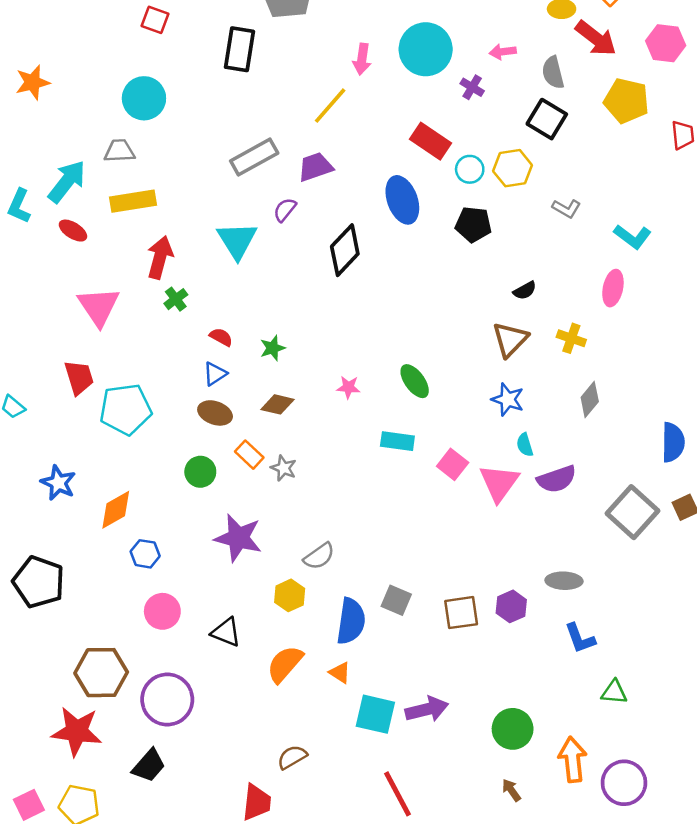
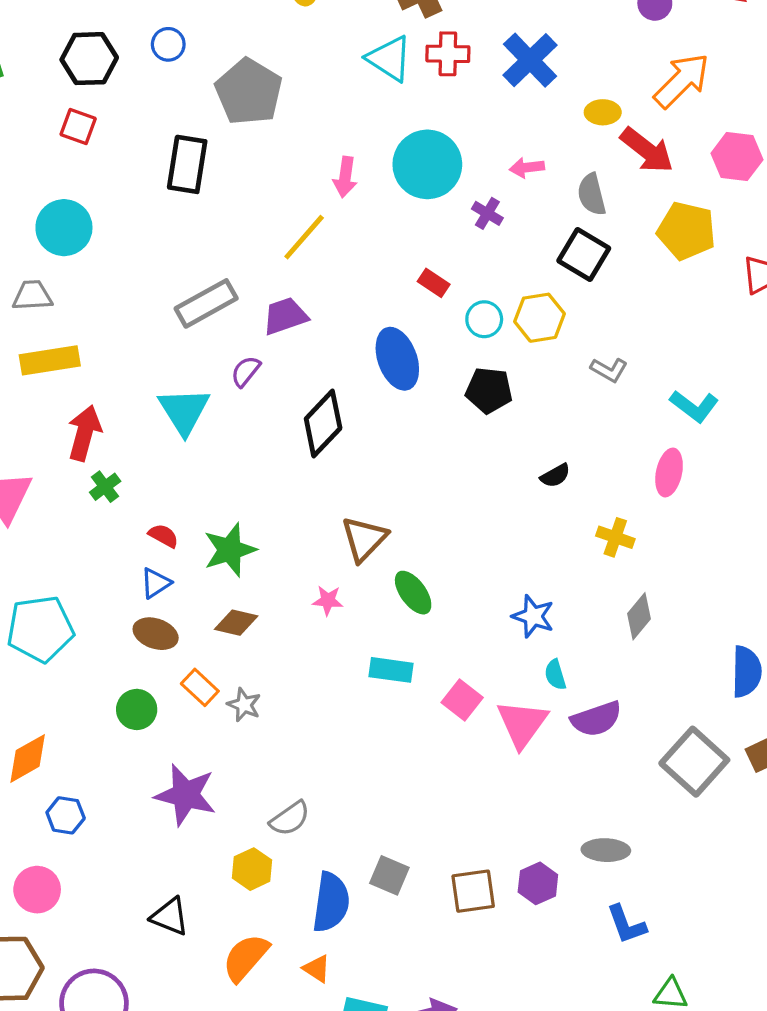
red rectangle: (431, 141) -> (434, 283), size x0.6
brown triangle: (510, 339) -> (364, 539), moved
green star: (273, 348) -> (230, 550), size x1.6
pink circle: (162, 611) -> (37, 890), moved

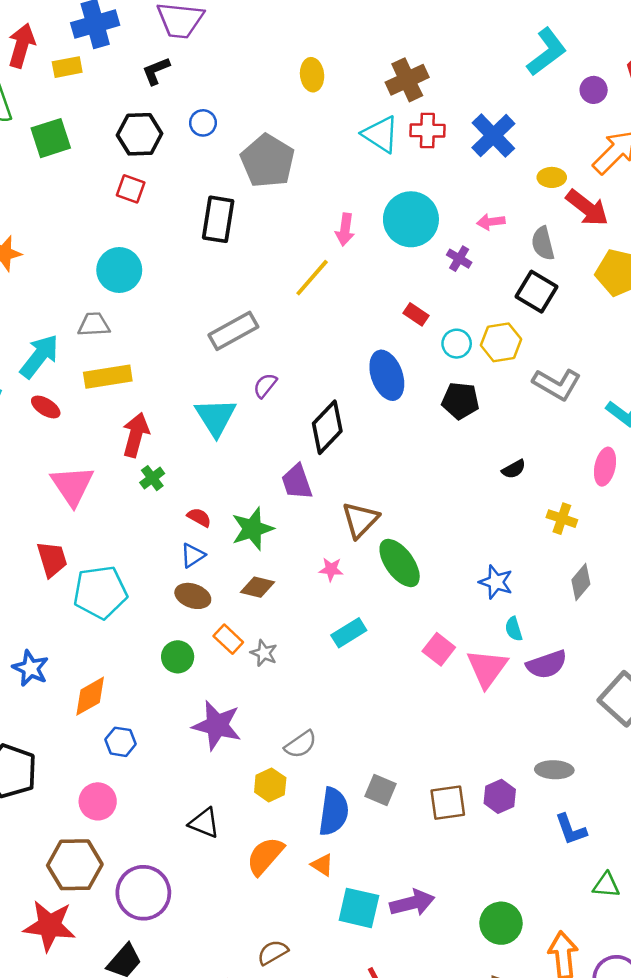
purple trapezoid: (285, 316) -> (297, 482), moved, turned -90
gray L-shape: (609, 370) -> (557, 384), size x1.6
green ellipse: (413, 593) -> (400, 563), size x1.4
cyan rectangle: (391, 670) -> (349, 633), moved, turned -40

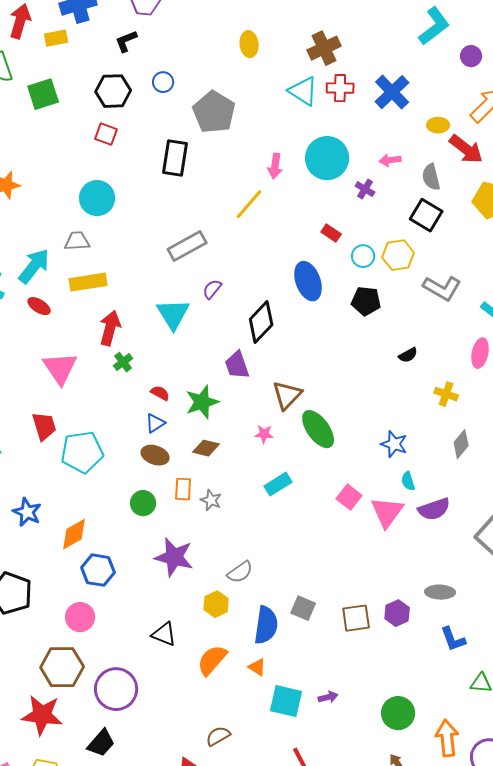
orange rectangle: (228, 639) -> (183, 489), turned 50
blue hexagon: (121, 742) -> (98, 570), size x1.4
purple arrow: (412, 903) -> (328, 697), size x0.6

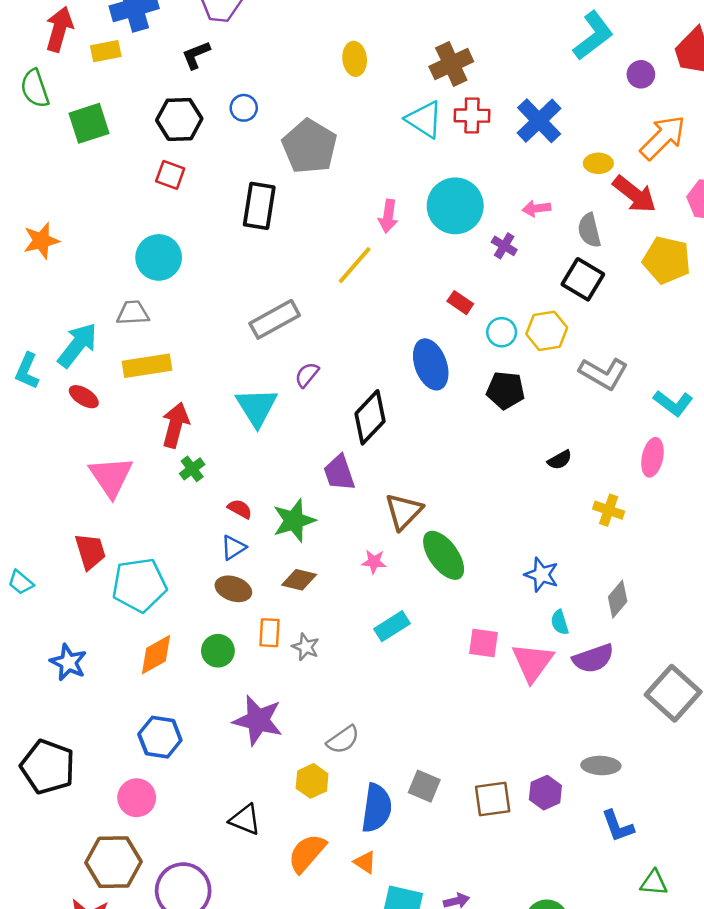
gray diamond: (461, 444) -> (618, 599), moved
pink square: (349, 497) -> (484, 643), turned -30
orange diamond: (74, 534) -> (156, 655), moved

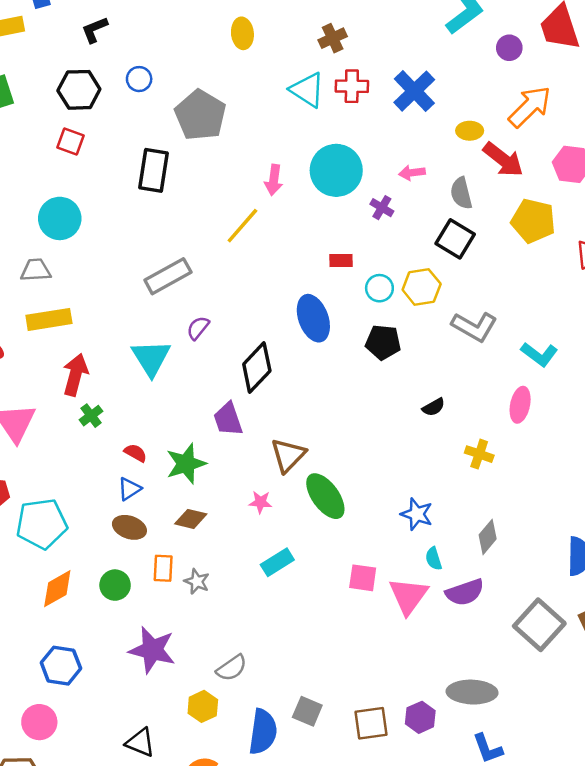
brown cross: (451, 64) -> (333, 38), size x0.7
red rectangle: (460, 303) -> (341, 261), turned -35
gray ellipse: (601, 765) -> (472, 692), size x1.4

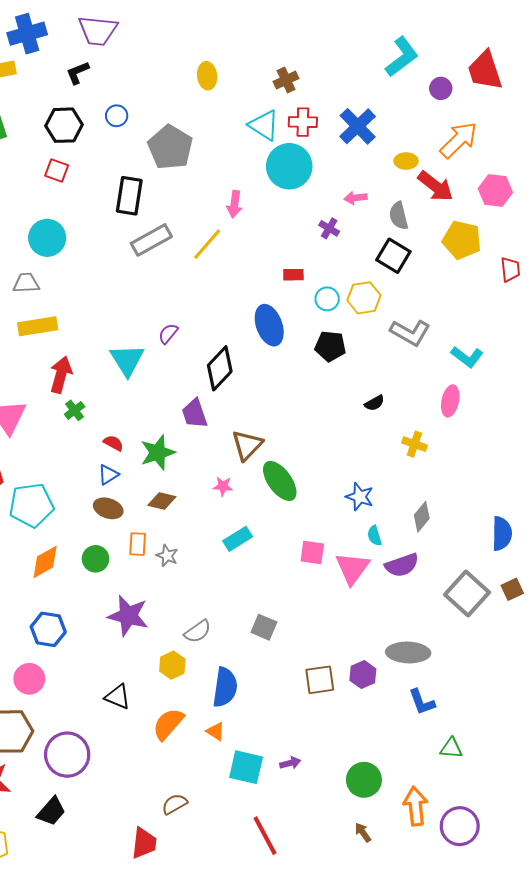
cyan circle: (336, 170) -> (289, 166), moved
gray rectangle: (168, 276) -> (151, 240), moved
gray square: (307, 711) -> (264, 627), moved

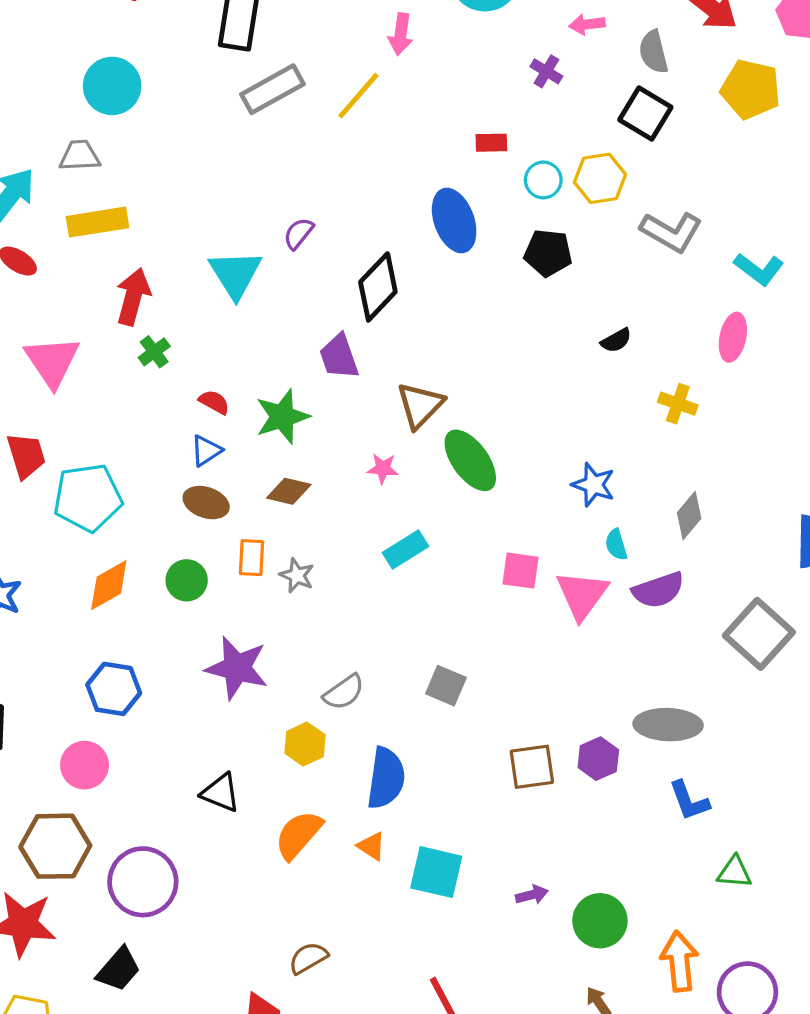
purple arrow: (290, 763) -> (532, 895), moved
cyan square: (246, 767) -> (436, 872), moved

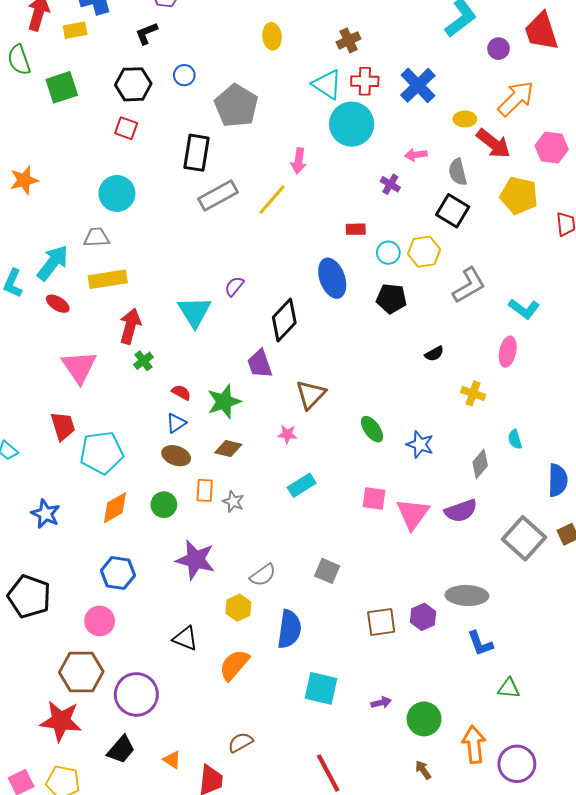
gray L-shape: (671, 232) -> (469, 285), turned -60
green ellipse: (470, 460) -> (372, 429), moved, size x0.7
cyan semicircle: (616, 545) -> (515, 439), moved
orange triangle: (371, 846) -> (172, 760), moved

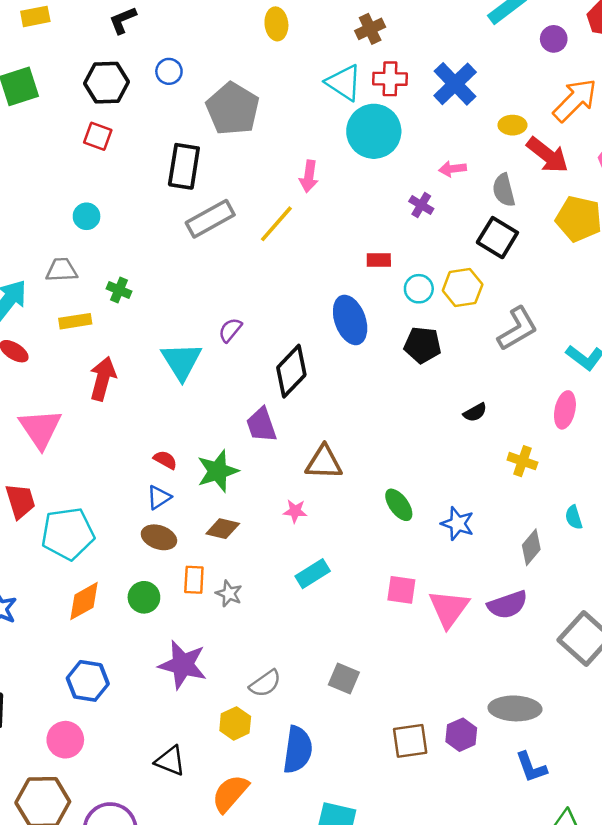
cyan circle: (117, 193) -> (87, 216), size x0.6
yellow rectangle: (108, 279) -> (75, 321), size x0.7
green cross: (143, 361) -> (119, 290), moved, turned -30
brown triangle: (311, 394) -> (324, 462), turned 48

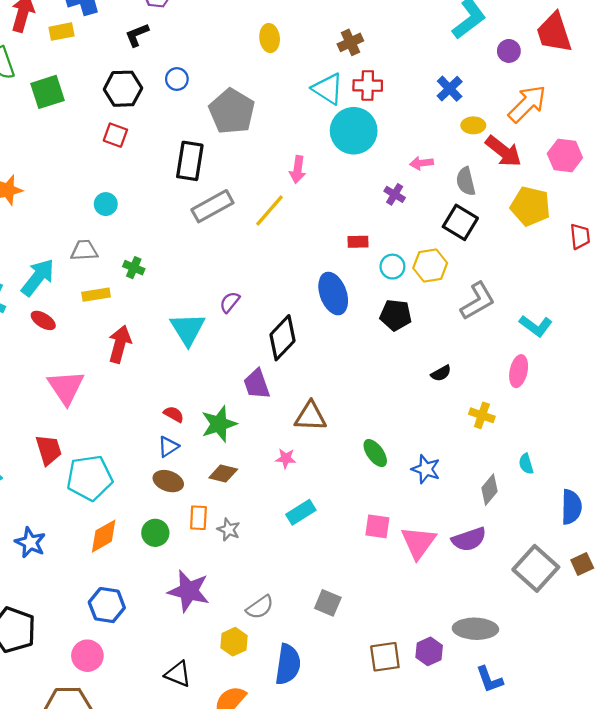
blue cross: (455, 84) -> (450, 89), moved, size x0.7

